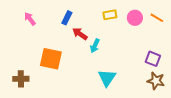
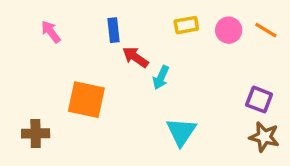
blue rectangle: (67, 18) -> (113, 30), turned -32

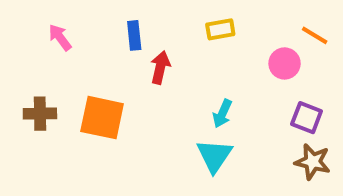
pink circle: (229, 30) -> (285, 63), moved
red arrow: (135, 57) -> (160, 67), turned 68
cyan arrow: (161, 78) -> (222, 114), moved
brown cross: (36, 133) -> (40, 114), moved

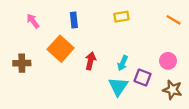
pink circle: (285, 63) -> (168, 61), moved
red arrow: (160, 67) -> (90, 61), moved
orange square: (102, 118) -> (61, 49), moved, turned 30
purple square: (307, 118) -> (143, 78), moved

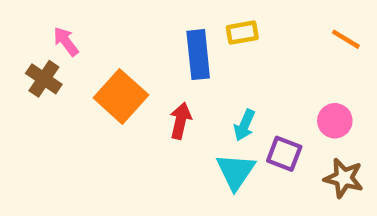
blue rectangle: (74, 20) -> (198, 55), moved, size x1.5
brown cross: (22, 63) -> (44, 79), moved, turned 35

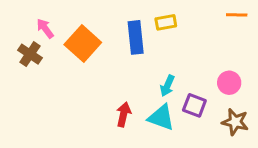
orange line: (346, 39) -> (237, 15), moved, turned -30
orange square: (121, 96) -> (83, 43), moved
red arrow: (181, 121) -> (124, 114), moved
cyan triangle: (236, 171) -> (161, 117), turned -44

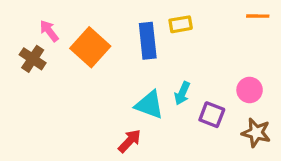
red arrow: (124, 114) -> (130, 141), moved, turned 30
cyan triangle: (161, 117) -> (149, 105), moved

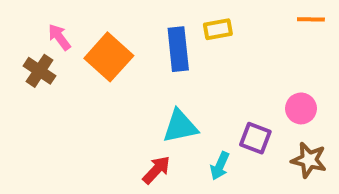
cyan arrow: (182, 93) -> (220, 166), moved
cyan triangle: (149, 105) -> (180, 126), turned -32

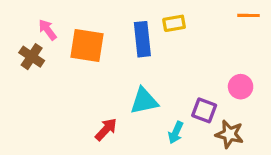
orange square: (109, 57) -> (87, 46), turned -33
brown star: (309, 160) -> (229, 134), moved
red arrow: (156, 170) -> (106, 129), moved

